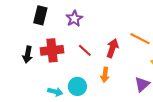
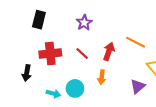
purple star: (74, 19) -> (84, 23), moved
black arrow: (28, 55) -> (27, 73), moved

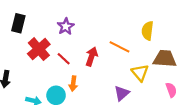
red cross: (50, 54) -> (39, 49), moved, turned -35
orange arrow: (102, 77) -> (73, 83), moved

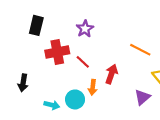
red cross: (39, 49) -> (57, 52), turned 30
red arrow: (92, 57) -> (111, 74), moved

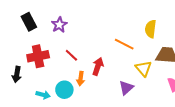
black rectangle: (36, 25) -> (29, 22), turned -42
purple star: (85, 29) -> (59, 25), moved
red cross: (57, 52) -> (38, 56), moved

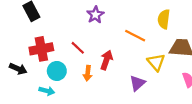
purple star: (59, 25) -> (95, 15), moved
black arrow: (17, 74) -> (18, 69), turned -77
cyan circle: (64, 90) -> (57, 71), moved

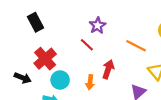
red line: (78, 48) -> (87, 45), moved
red cross: (41, 49) -> (45, 59), turned -30

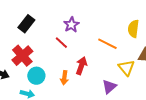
black rectangle: (35, 22) -> (26, 24), moved, turned 66

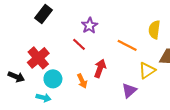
black rectangle: (26, 24) -> (44, 14), moved
yellow triangle: (126, 68) -> (147, 71), turned 36
orange arrow: (64, 78) -> (82, 81), turned -32

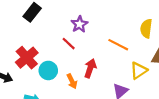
cyan circle: (53, 79) -> (48, 70), moved

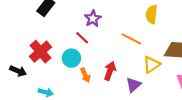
yellow semicircle: (146, 29) -> (152, 14), moved
red arrow: (90, 68) -> (110, 71), moved
cyan circle: (48, 70) -> (71, 58), moved

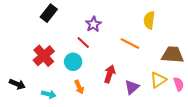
yellow triangle: (152, 64) -> (158, 80), moved
black arrow: (18, 71) -> (17, 84), moved
orange arrow: (85, 75) -> (79, 87), moved

